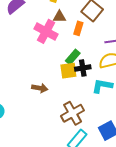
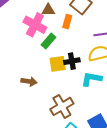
green rectangle: (73, 57) -> (49, 41), moved

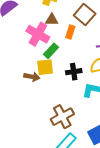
yellow square: (58, 64) -> (45, 67), moved
brown arrow: (29, 81) -> (32, 77), moved

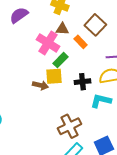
orange rectangle: (70, 32) -> (81, 42), turned -64

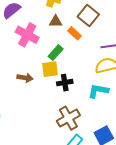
pink cross: (48, 43) -> (27, 35), moved
black cross: (82, 82) -> (65, 83), moved
brown arrow: (40, 85) -> (25, 78), moved

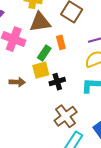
brown triangle: (56, 21) -> (40, 22), size x1.6
orange rectangle: (75, 33) -> (61, 42), moved, turned 40

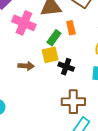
black cross: (57, 82) -> (66, 67), turned 35
brown cross: (66, 116) -> (73, 102), turned 35

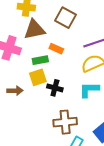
orange rectangle: (71, 28) -> (56, 49), turned -48
green rectangle: (54, 38) -> (40, 60), turned 49

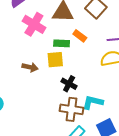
black cross: (55, 88) -> (69, 84), moved
cyan L-shape: (89, 90) -> (93, 102), moved

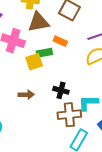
yellow square: (55, 60) -> (34, 62), moved
brown arrow: (30, 67) -> (26, 95), moved

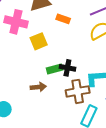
green rectangle: (44, 53) -> (54, 69), moved
brown arrow: (26, 95) -> (38, 87), moved

